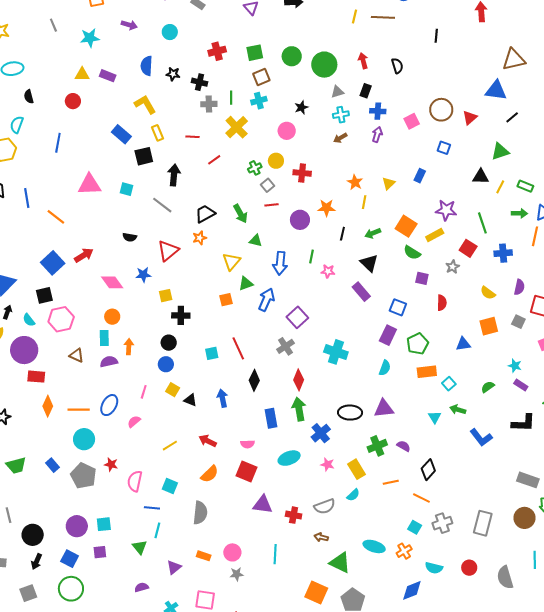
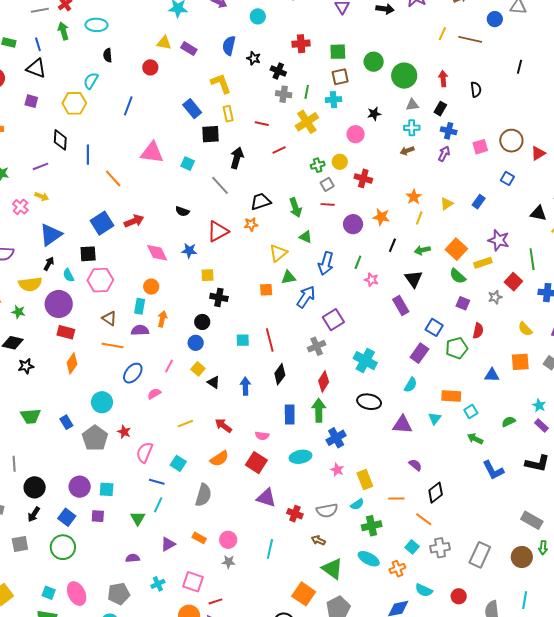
green pentagon: (418, 344) -> (457, 348), moved
orange line: (79, 410) -> (113, 345), moved
black ellipse: (350, 413) -> (369, 402), moved
cyan triangle: (435, 417) -> (435, 419), moved
green cross: (377, 446) -> (372, 526), moved

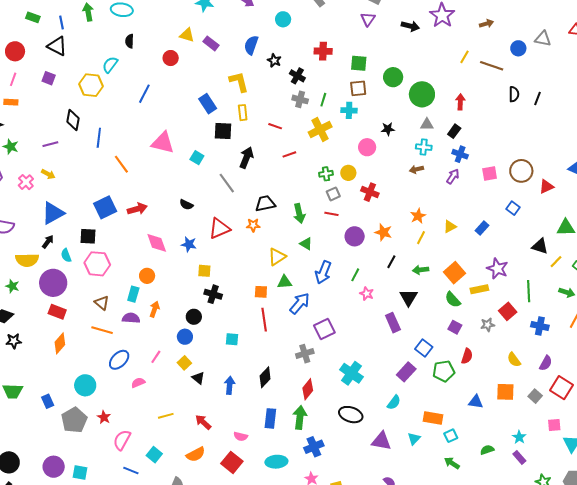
black semicircle: (476, 90) -> (514, 94), moved
red line: (270, 340) -> (264, 320), moved

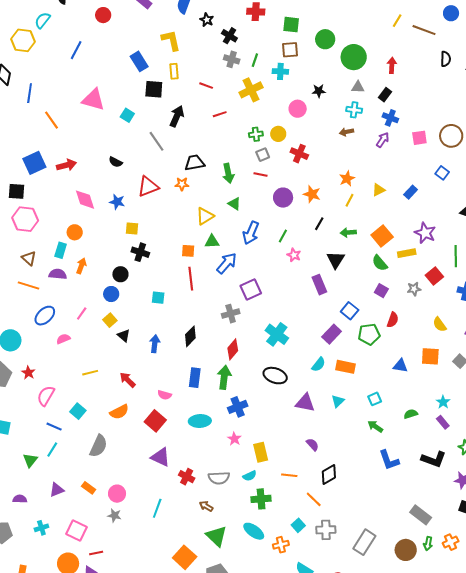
orange rectangle: (433, 418) -> (345, 367), moved

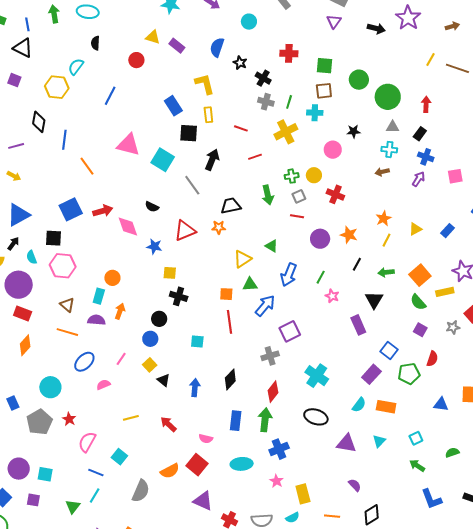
cyan square: (127, 115) -> (163, 160), size x1.6
green arrow: (228, 173) -> (268, 195), moved
pink diamond: (85, 200) -> (128, 227), moved
orange semicircle: (119, 412) -> (170, 471), moved

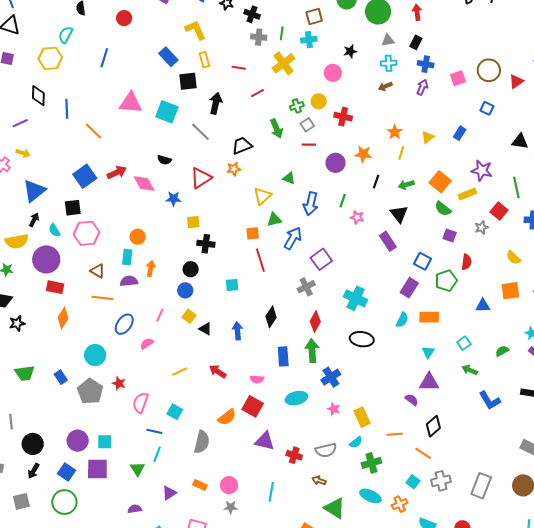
purple triangle: (346, 443) -> (429, 382), moved
purple square: (33, 500) -> (97, 469), size x1.6

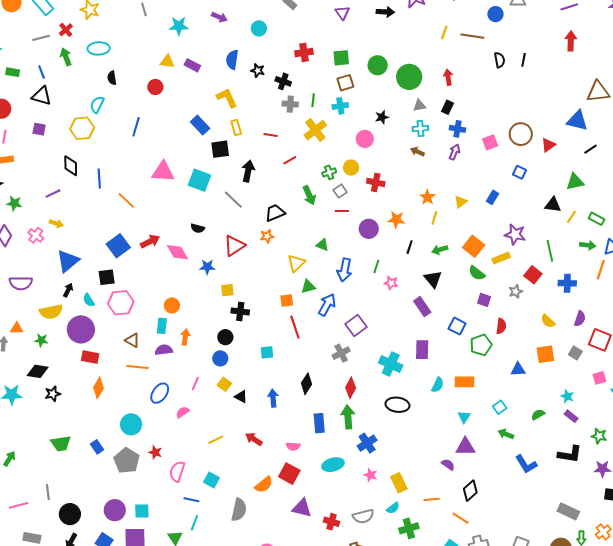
brown arrow: (385, 86) -> (417, 152), turned 48
purple rectangle: (409, 288) -> (422, 350), moved, turned -30

